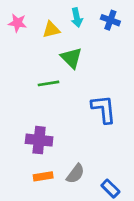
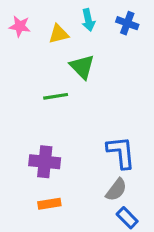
blue L-shape: (104, 109) -> (121, 152), moved
gray semicircle: (75, 174) -> (116, 190), moved

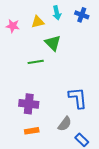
pink star: (20, 26) -> (13, 26), moved
gray semicircle: (116, 190) -> (65, 124), moved

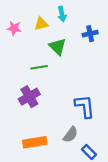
blue cross: (82, 15) -> (90, 34), moved, turned -32
purple cross: (29, 104) -> (29, 97), moved, turned -36
orange rectangle: (32, 131) -> (35, 142), size x1.5

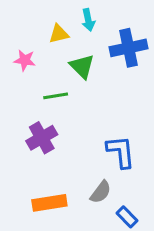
pink star: (14, 28) -> (25, 60), moved
blue cross: (90, 34) -> (129, 48), size x1.6

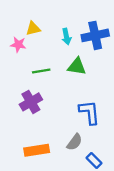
cyan arrow: (88, 20) -> (66, 37), moved
yellow triangle: (59, 34) -> (33, 29), moved
green triangle: (82, 66) -> (77, 66), moved, turned -36

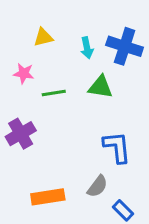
blue cross: (95, 35) -> (125, 46), turned 30
pink star: (18, 45) -> (24, 73), moved
purple cross: (31, 102) -> (21, 134), moved

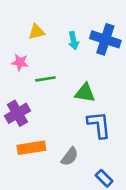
green triangle: (100, 87) -> (85, 93), moved
gray semicircle: (97, 186) -> (70, 157), moved
orange rectangle: (48, 197) -> (31, 148), moved

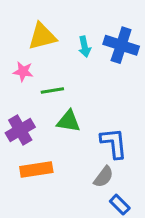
yellow triangle: (37, 32) -> (42, 36), size x1.5
green triangle: (85, 93) -> (68, 121), moved
gray semicircle: (70, 157) -> (104, 177), moved

